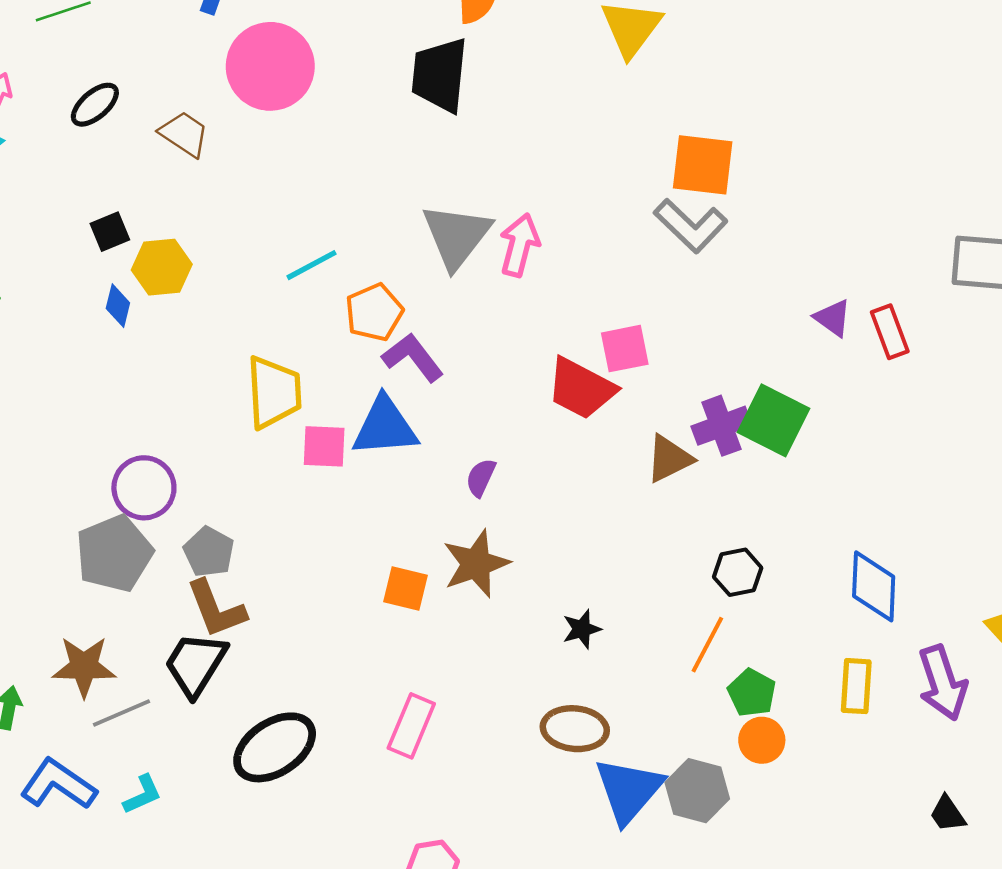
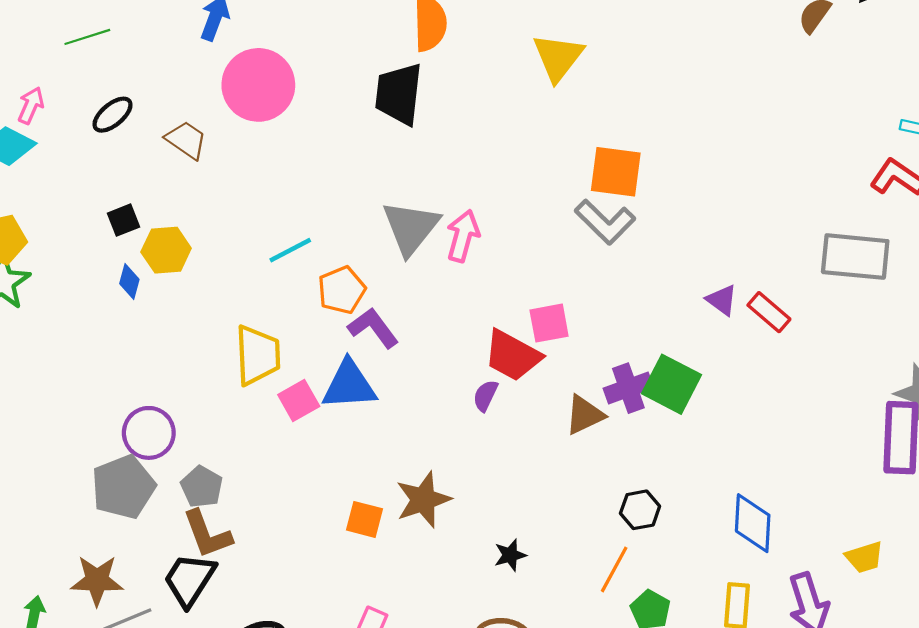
red rectangle: (890, 332) -> (769, 312), turned -30
pink square: (324, 446) -> (299, 401), turned -33
purple semicircle: (481, 478) -> (485, 396), moved

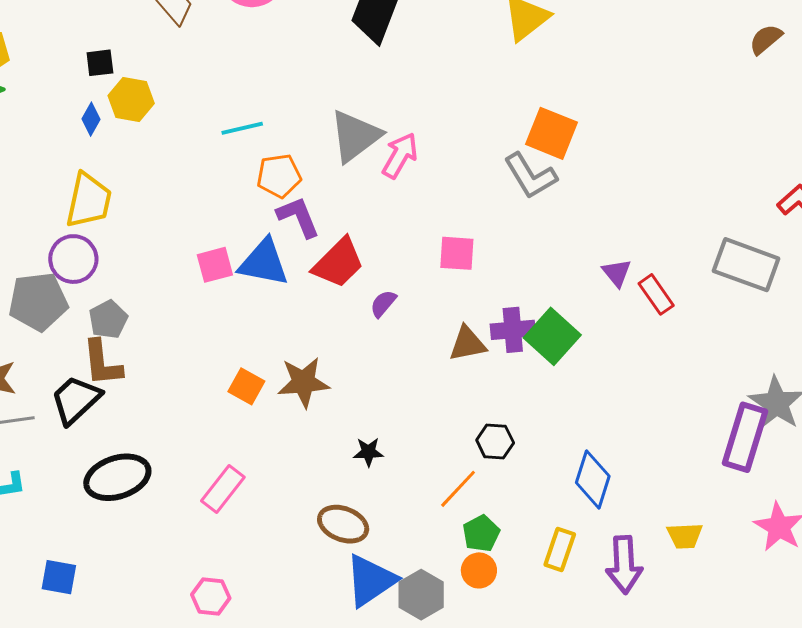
yellow trapezoid: (258, 355) -> (89, 201), moved
red trapezoid: (512, 356) -> (338, 263), moved, turned -88

